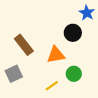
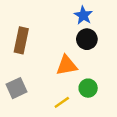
blue star: (87, 13) -> (83, 15), moved
brown rectangle: (24, 45) -> (21, 40), moved, turned 50

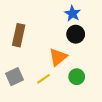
orange triangle: (67, 65) -> (58, 57), turned -30
yellow line: (62, 102) -> (44, 79), moved

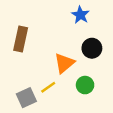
black circle: (76, 34) -> (92, 48), moved
gray square: (15, 77) -> (26, 98), moved

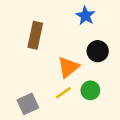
brown rectangle: (21, 39) -> (35, 35), moved
yellow line: (48, 87) -> (63, 93), moved

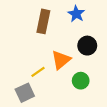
brown rectangle: (35, 35) -> (43, 21), moved
yellow line: (63, 93) -> (38, 72), moved

